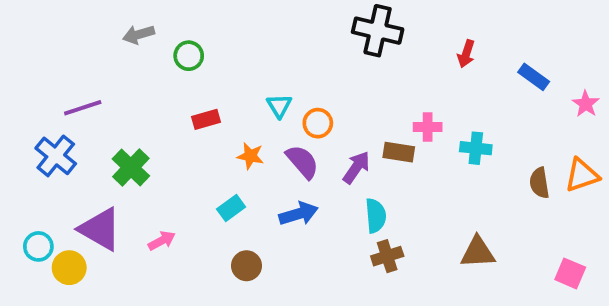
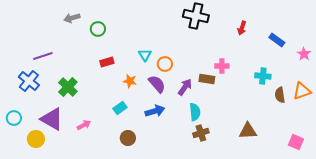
cyan cross: (476, 148) -> (263, 76), moved
cyan circle: (38, 246) -> (14, 118), moved

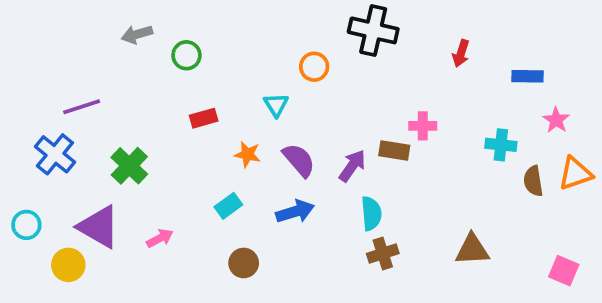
blue rectangle: (277, 40) -> (528, 76), turned -35
pink star: (304, 54) -> (556, 120), moved
orange circle: (165, 64) -> (314, 67), moved

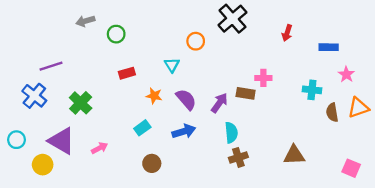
black cross: (373, 30) -> (232, 19), turned 36

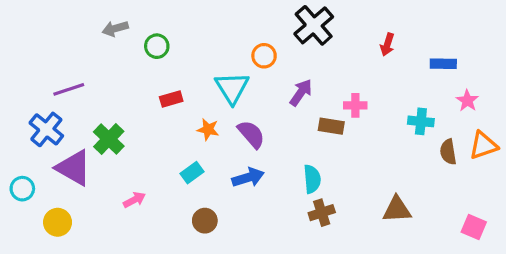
cyan triangle: (172, 65) -> (232, 88), size x1.6
purple arrow: (219, 103) -> (301, 93), moved
purple triangle: (62, 141) -> (74, 168), moved

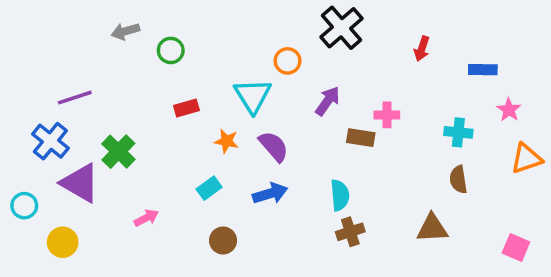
brown semicircle: (448, 152) -> (458, 179), moved

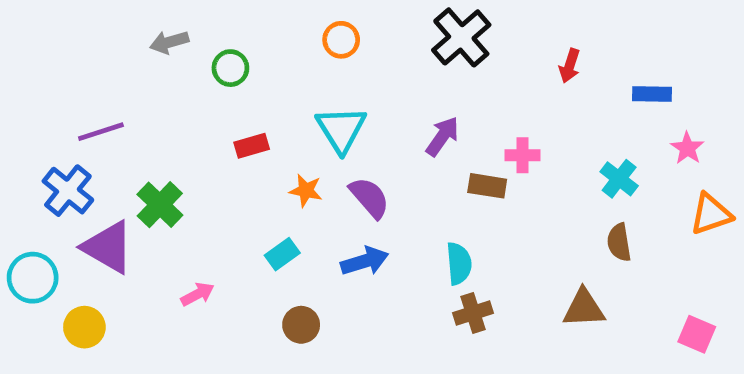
orange circle: (288, 61) -> (341, 40), moved
cyan cross: (458, 132) -> (619, 179), turned 32
cyan circle: (24, 206) -> (33, 278), size x1.4

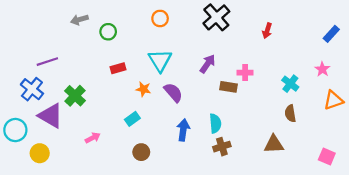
blue rectangle: (652, 94) -> (331, 34), moved, turned -49
blue arrow: (365, 261) -> (183, 130), moved, turned -65

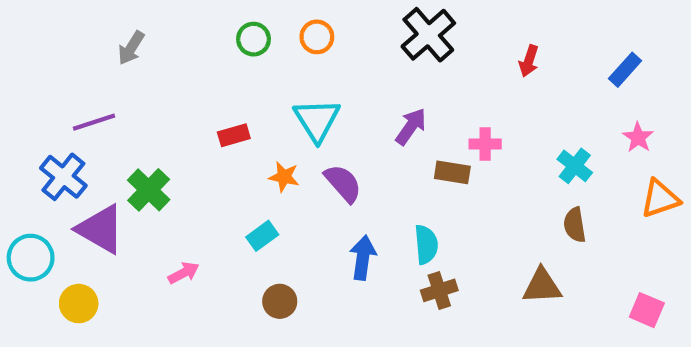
gray arrow: (79, 20) -> (131, 48), moved, turned -42
green circle: (108, 32) -> (253, 39), moved
blue rectangle: (331, 34) -> (625, 70), moved

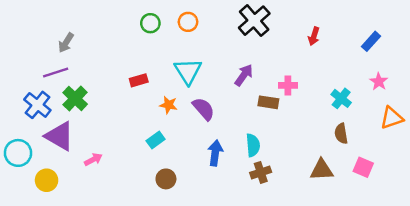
gray arrow: (131, 48) -> (66, 43), moved
green cross: (149, 190) -> (75, 98), moved
pink arrow: (184, 273) -> (93, 159), moved
pink square: (647, 310) -> (363, 167), moved

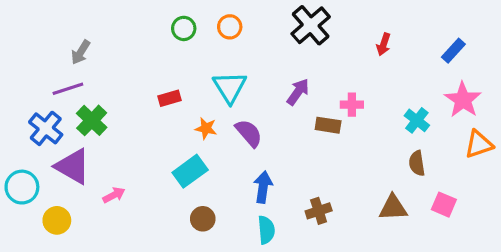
pink star: (379, 82) -> (463, 100), size x1.6
cyan rectangle: (156, 140) -> (190, 171), size x1.5
cyan semicircle: (253, 145) -> (266, 230), moved

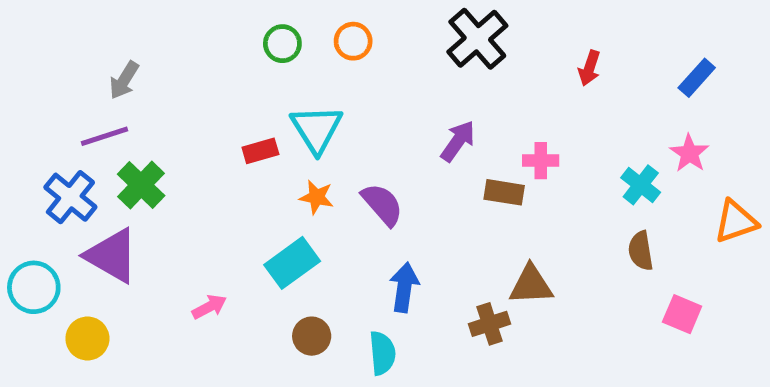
cyan triangle: (230, 87) -> (317, 129), moved
pink star: (463, 100) -> (689, 153), moved, size x0.7
pink arrow: (114, 195) -> (209, 307), moved
brown triangle: (393, 208) -> (531, 285), moved
cyan semicircle: (266, 230) -> (382, 353), moved

